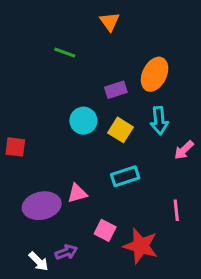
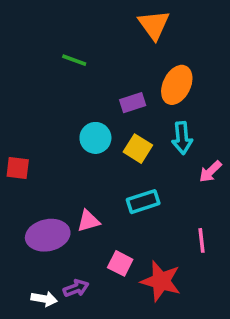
orange triangle: (110, 22) -> (154, 25), moved, size x1.4
white arrow: (39, 261) -> (44, 299), turned -35

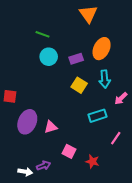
cyan circle: (95, 138) -> (49, 57), moved
cyan rectangle: (143, 202) -> (97, 116), moved
purple ellipse: (48, 235) -> (27, 122), moved, turned -55
pink line: (202, 240) -> (116, 138), turned 40
red star: (161, 281) -> (92, 161), size x0.6

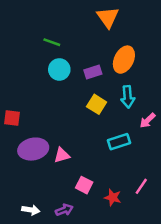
purple ellipse: (27, 122) -> (33, 149), turned 55
pink line: (116, 138) -> (141, 186), moved
purple arrow: (44, 166) -> (64, 210), moved

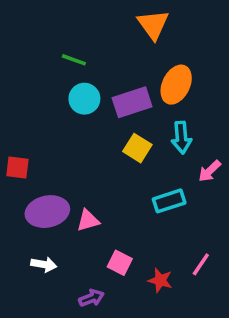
purple rectangle: (93, 72) -> (132, 102), size x1.5
white arrow: (31, 210) -> (44, 264), moved

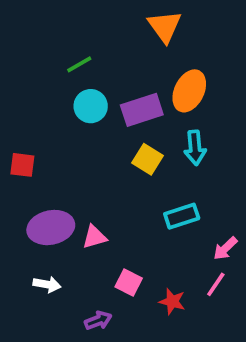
green line: (74, 60) -> (79, 64), turned -50
red square: (17, 167) -> (22, 165), moved
pink arrow: (210, 171) -> (225, 248), moved

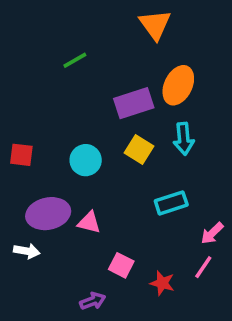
cyan circle: (91, 106) -> (86, 160), moved
pink triangle: (94, 237) -> (89, 223), turned 30
white arrow: (47, 284) -> (27, 251), moved

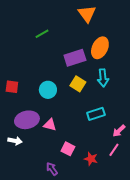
purple arrow: (93, 301) -> (52, 169), turned -104

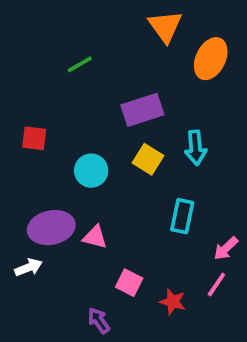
orange ellipse: (100, 48) -> (211, 59), moved
red square: (12, 87) -> (34, 138), moved
cyan rectangle: (96, 114) -> (182, 216), turned -60
white arrow: (15, 141) -> (28, 267), turned -32

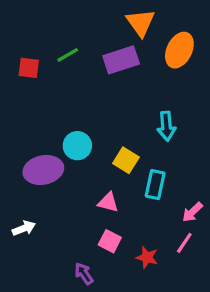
purple rectangle: (142, 110) -> (121, 60), moved
red square: (34, 138) -> (29, 68), moved
yellow square: (148, 159) -> (126, 160), moved
purple ellipse: (51, 228) -> (43, 170), moved
pink triangle: (95, 237) -> (108, 202), moved

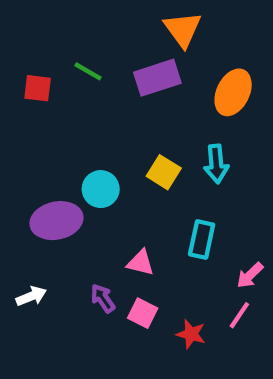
orange ellipse: (179, 50) -> (233, 92), moved
green line: (68, 55) -> (88, 71), turned 60
yellow square: (126, 160) -> (164, 172), moved
purple arrow: (84, 274) -> (103, 298), moved

